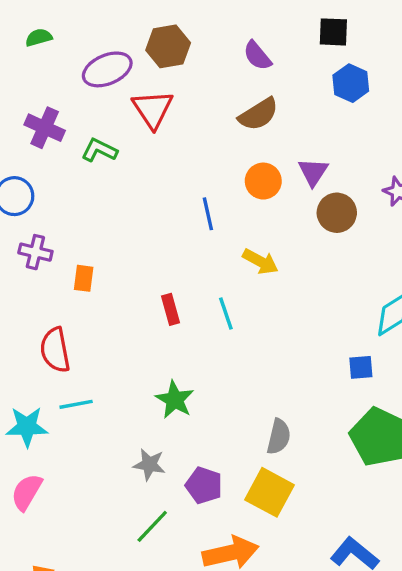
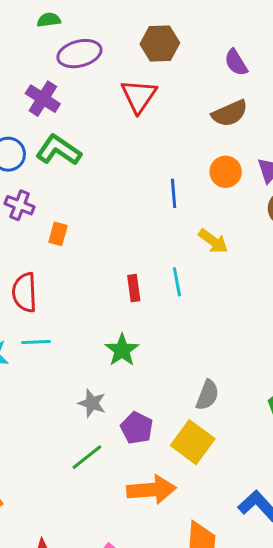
purple ellipse: (107, 69) -> (79, 54), moved
green L-shape: (99, 150) -> (59, 150), moved, size x1.4
red rectangle: (170, 309) -> (134, 288), moved

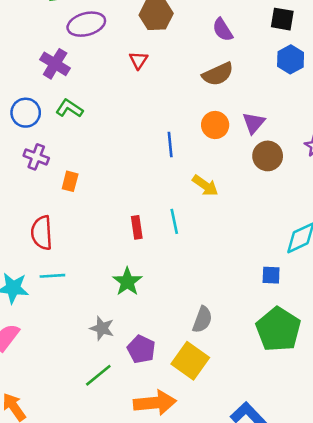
red triangle: (139, 96) -> (138, 60), size x0.6
green L-shape: (59, 150) -> (69, 108), size x0.7

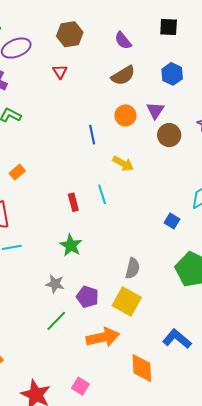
blue hexagon: (291, 59) -> (172, 74), moved
orange rectangle: (70, 181) -> (17, 172), turned 42
blue square: (271, 275) -> (172, 221), moved, turned 35

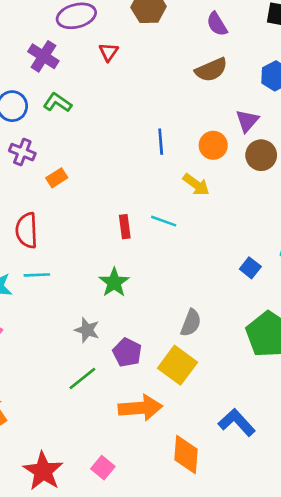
red triangle: (60, 72) -> (109, 52), moved
orange circle: (125, 115) -> (213, 145), moved
cyan line: (102, 194) -> (164, 221), turned -60

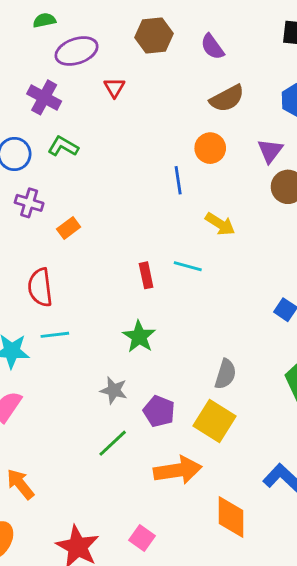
purple semicircle: (217, 24) -> (212, 47), moved
orange circle: (213, 145) -> (210, 148), moved

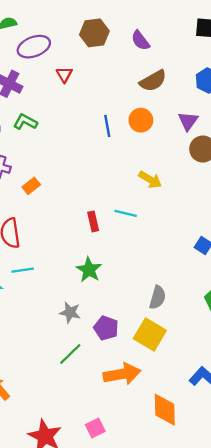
blue line: (178, 180) -> (107, 126), moved
pink square: (142, 538) -> (95, 428), turned 30

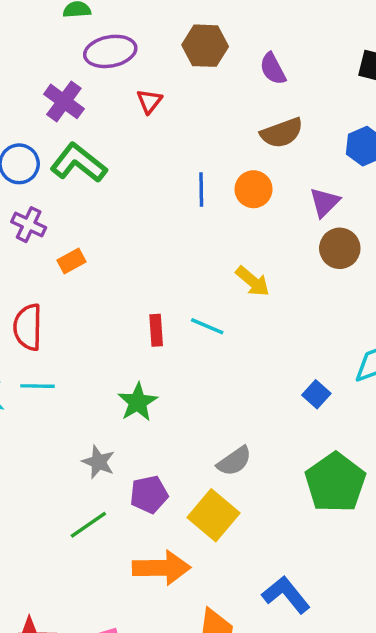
green L-shape: (25, 122) -> (78, 163), size x1.5
gray semicircle: (158, 297) -> (234, 461), turned 30
purple pentagon: (106, 328) -> (149, 494), turned 30

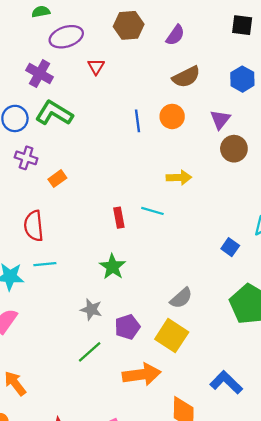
purple semicircle: (273, 69) -> (175, 35), turned -110
yellow arrow: (253, 281) -> (179, 178), turned -35

